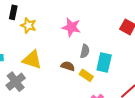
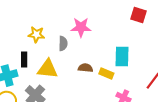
black rectangle: (13, 12) -> (24, 59), moved
gray semicircle: (85, 51) -> (63, 43), moved

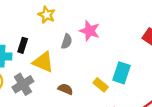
yellow star: (36, 34) -> (47, 15), moved
brown semicircle: (85, 68) -> (65, 89), moved

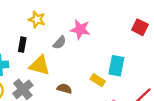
gray semicircle: (67, 41) -> (60, 43), turned 32
black rectangle: (23, 45) -> (22, 45), moved

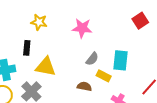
red square: (140, 27) -> (140, 21), turned 35
gray semicircle: (60, 43) -> (92, 59), moved
brown semicircle: (64, 89) -> (84, 86), moved

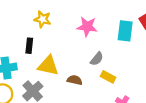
cyan rectangle: (120, 60) -> (125, 31), moved
brown semicircle: (84, 86) -> (75, 80), moved

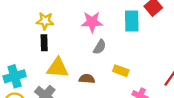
black rectangle: (29, 46) -> (44, 43), moved
gray semicircle: (97, 59) -> (100, 47), moved

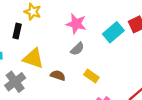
cyan rectangle: (132, 21) -> (113, 32), turned 36
black rectangle: (44, 43) -> (17, 31), moved

